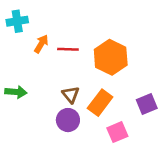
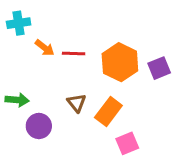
orange arrow: (41, 44) -> (45, 48), turned 96
purple square: (147, 104) -> (159, 68), moved
purple circle: (68, 120) -> (39, 126), moved

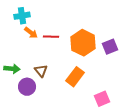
cyan cross: (19, 23) -> (22, 16), moved
brown triangle: (77, 103) -> (41, 71), moved
pink square: (127, 143) -> (102, 99), moved

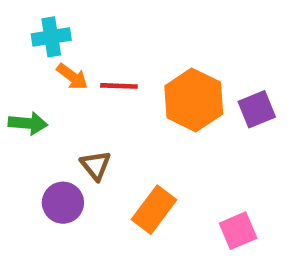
green arrow: (12, 69) -> (28, 123), moved
orange rectangle: (75, 77) -> (154, 210), moved

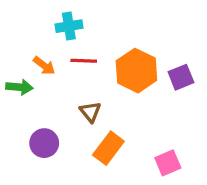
cyan cross: (51, 37) -> (69, 26), moved
orange arrow: (72, 77) -> (44, 66), moved
brown triangle: (96, 165) -> (90, 112), moved

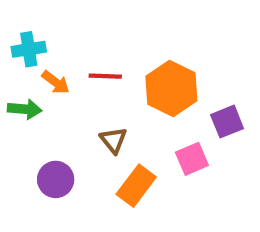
cyan cross: (69, 26) -> (29, 49), moved
purple square: (181, 77) -> (227, 122), moved
pink square: (168, 163) -> (192, 159), moved

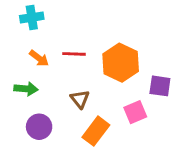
cyan cross: (29, 49) -> (32, 17), moved
green arrow: (25, 109) -> (26, 89), moved
purple square: (227, 122) -> (160, 86), turned 30

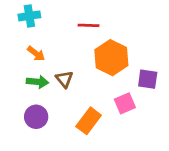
red line: (74, 54) -> (89, 25), moved
green arrow: (26, 89) -> (37, 82), moved
brown triangle: (80, 99) -> (64, 79), moved

